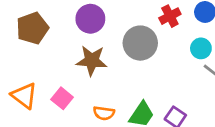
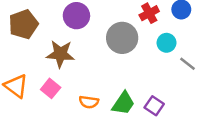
cyan circle: (201, 48) -> (167, 43), moved
brown star: (92, 61) -> (60, 54), moved

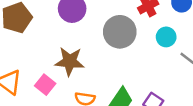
brown star: (60, 54) -> (70, 61), moved

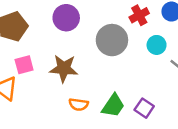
pink square: (45, 85) -> (24, 65), moved, turned 36

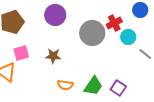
red cross: (139, 15) -> (114, 23), moved
brown star: (64, 68) -> (53, 56), size x0.7

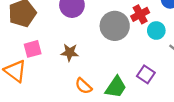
orange semicircle: (65, 85) -> (83, 86), turned 35
purple square: (118, 88) -> (146, 74), moved

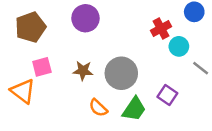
gray circle: (115, 26) -> (121, 73), moved

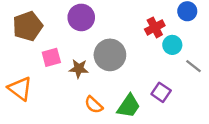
pink square: (42, 67) -> (51, 57), moved
gray circle: (121, 73) -> (110, 55), moved

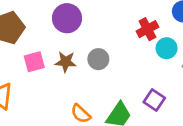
gray circle: (110, 55) -> (98, 59), size x0.6
brown star: (79, 69) -> (66, 62), moved

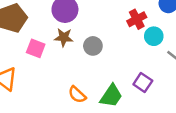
pink square: (34, 62) -> (36, 48), turned 36
brown star: (66, 62) -> (64, 37), moved

